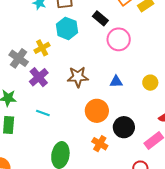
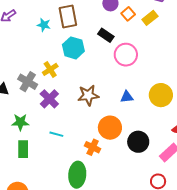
yellow circle: (150, 83) -> (161, 95), size x1.5
orange cross: (100, 144) -> (93, 147), moved

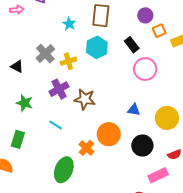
cyan star: (44, 25) -> (69, 24), moved
gray cross: (28, 82) -> (45, 54), moved
brown star: (88, 95) -> (85, 99), moved
black circle: (138, 142) -> (142, 146), moved
green rectangle: (23, 149) -> (18, 139), moved

